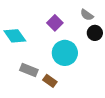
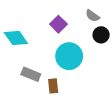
brown rectangle: (50, 81) -> (53, 86), turned 48

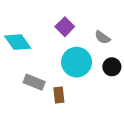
gray semicircle: (93, 16) -> (102, 37), moved
black circle: (101, 35) -> (112, 67), moved

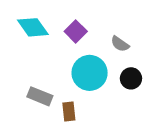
cyan diamond: (18, 42) -> (33, 27), moved

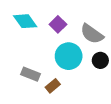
gray semicircle: (120, 44) -> (92, 34), size x1.6
brown rectangle: (69, 112) -> (53, 86), turned 56

